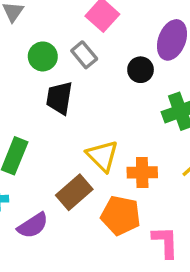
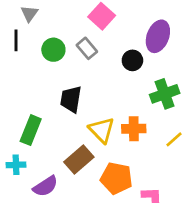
black trapezoid: (59, 98) -> (71, 99), moved
orange cross: (142, 172) -> (134, 129), moved

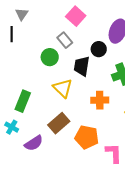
green circle: (53, 50) -> (50, 57), moved
black trapezoid: (71, 99) -> (82, 66), moved
yellow triangle: (102, 130) -> (63, 88), moved
cyan cross: (16, 165) -> (12, 127), turned 32

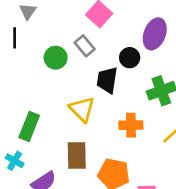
green circle: (50, 57) -> (56, 58), moved
brown rectangle: (59, 123) -> (77, 155), turned -50

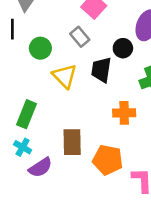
green circle: (56, 58) -> (40, 48), moved
yellow triangle: (82, 109) -> (65, 76), moved
cyan cross: (15, 161) -> (23, 147), moved

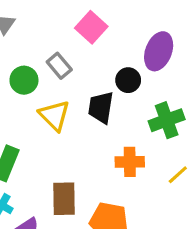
gray rectangle: (80, 37) -> (59, 66), moved

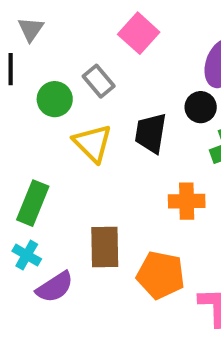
black circle: (128, 80) -> (201, 107), moved

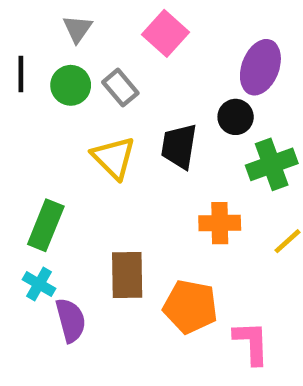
gray triangle: (31, 29) -> (77, 29), moved
green circle: (55, 99) -> (71, 85), moved
purple semicircle: (55, 287) -> (71, 320), turned -72

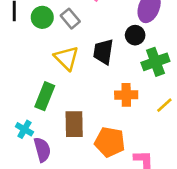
green rectangle: (46, 225) -> (45, 96), moved

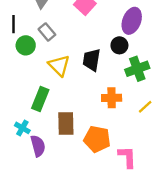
green circle: (42, 17) -> (26, 45), moved
gray rectangle: (70, 19) -> (47, 32), moved

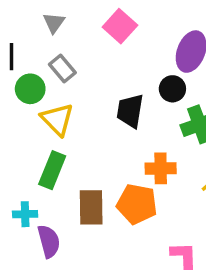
yellow triangle: (59, 65) -> (57, 119), moved
cyan cross: (22, 128) -> (25, 214), turned -32
orange pentagon: (97, 139) -> (137, 204), moved

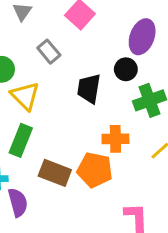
gray rectangle: (62, 68) -> (49, 52), moved
brown rectangle: (91, 207) -> (55, 173), turned -68

